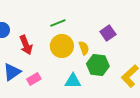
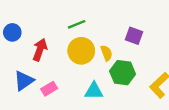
purple square: (108, 33) -> (134, 36), turned -35
red arrow: (26, 45) -> (40, 50), turned -138

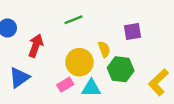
purple square: (134, 36) -> (132, 32), turned -30
yellow circle: (81, 51) -> (79, 62), moved
pink rectangle: (49, 89) -> (65, 85), moved

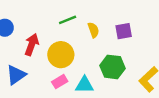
yellow semicircle: (104, 49) -> (93, 30), moved
yellow circle: (79, 62) -> (61, 55), moved

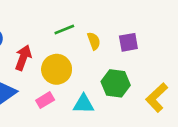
pink rectangle: (60, 82) -> (45, 100), moved

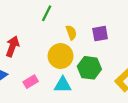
green line: (64, 29) -> (47, 13), moved, turned -42
yellow circle: (57, 69) -> (61, 56), moved

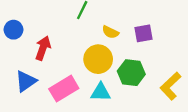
yellow semicircle: (71, 32) -> (110, 32), turned 136
pink rectangle: (31, 82) -> (64, 89), size x1.6

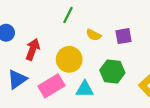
yellow circle: (98, 59) -> (69, 59), moved

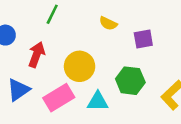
green line: (68, 15) -> (52, 14), moved
yellow semicircle: (94, 35) -> (108, 23), moved

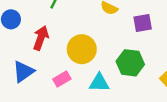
pink rectangle: (59, 98) -> (62, 79), size x0.6

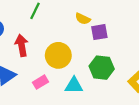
purple square: (143, 23) -> (99, 32), moved
red arrow: (41, 38) -> (22, 45), turned -30

